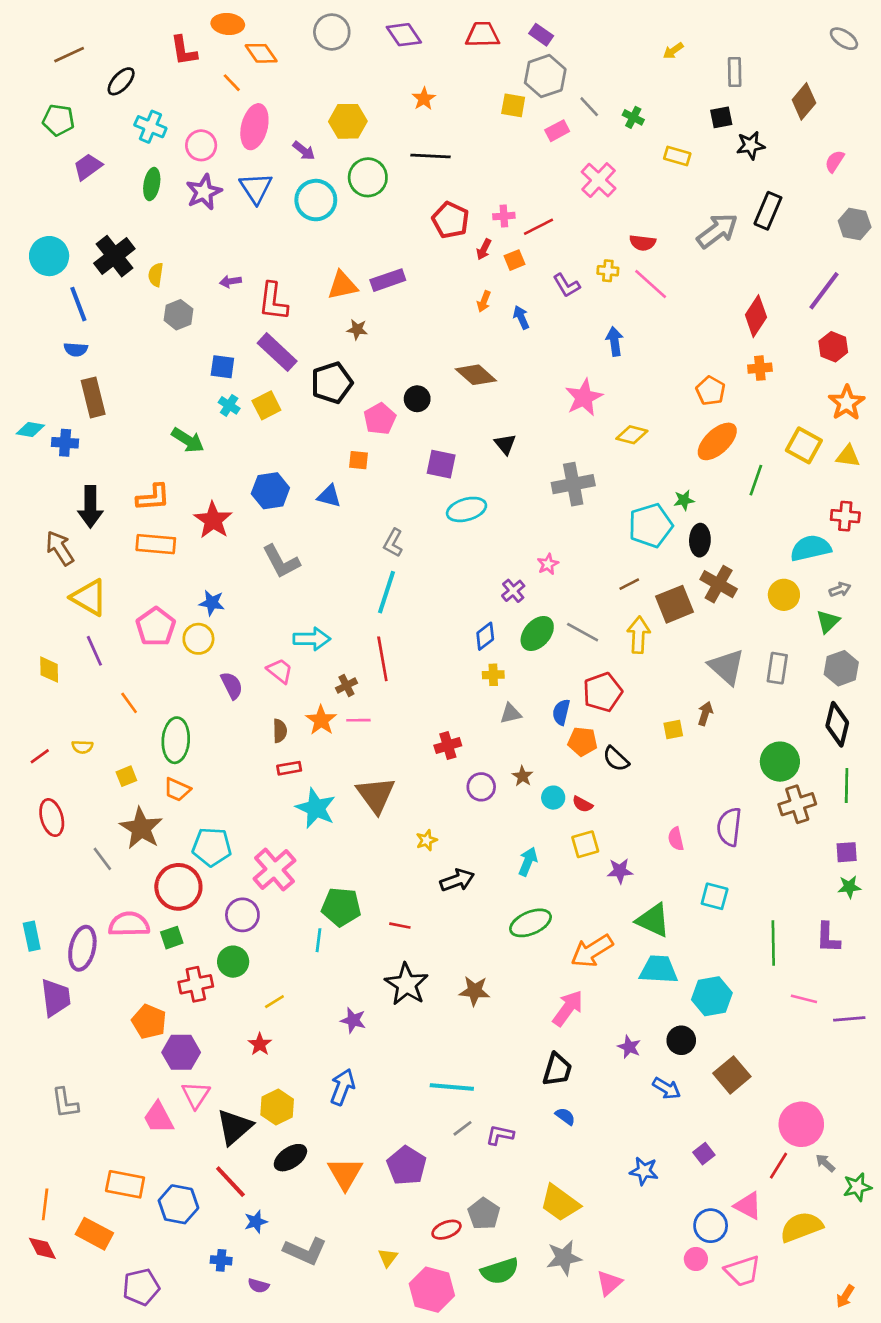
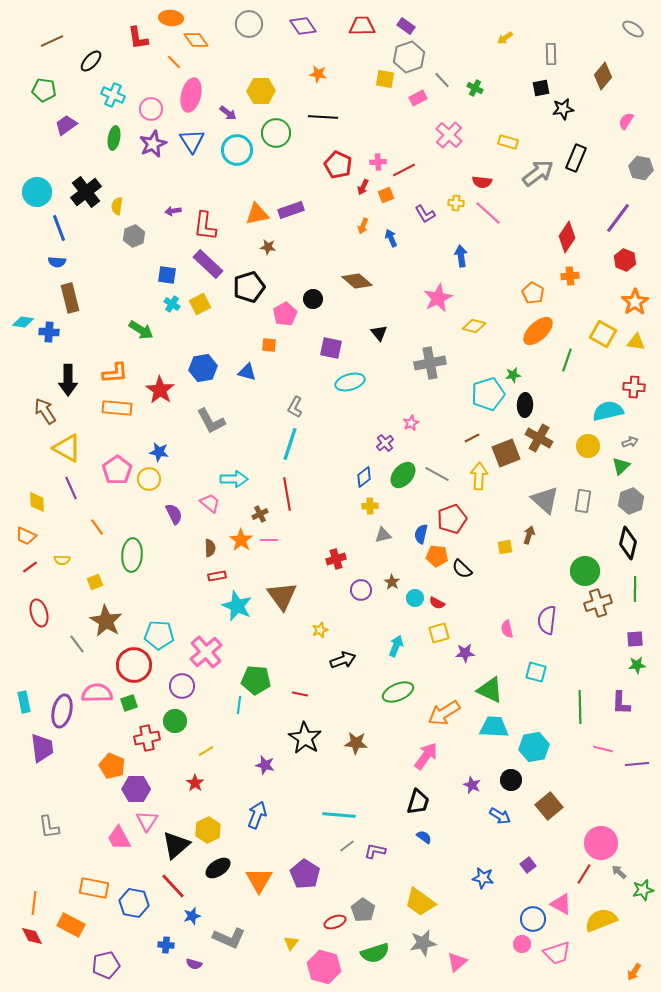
orange star: (424, 99) -> (318, 74), turned -30
yellow rectangle: (677, 156) -> (508, 142), moved
orange trapezoid: (177, 790) -> (26, 536), moved

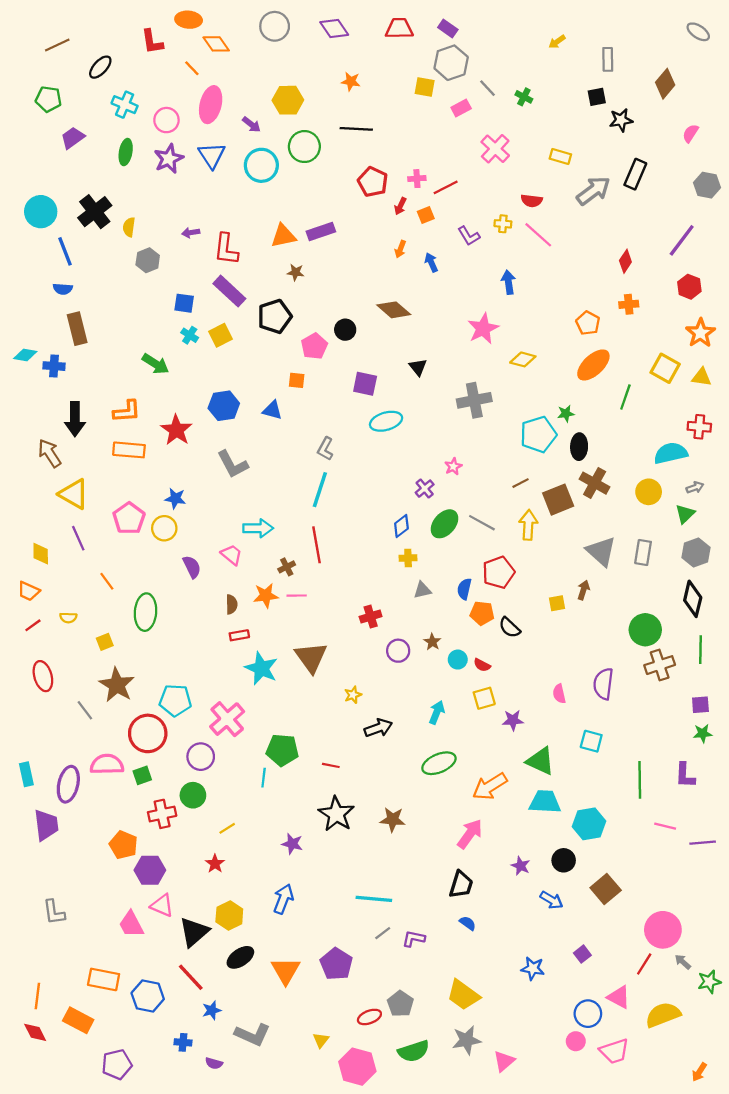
red diamond: (567, 237) -> (625, 261), size x0.7
orange star: (241, 540) -> (266, 596), turned 30
pink triangle: (147, 821) -> (162, 906), turned -40

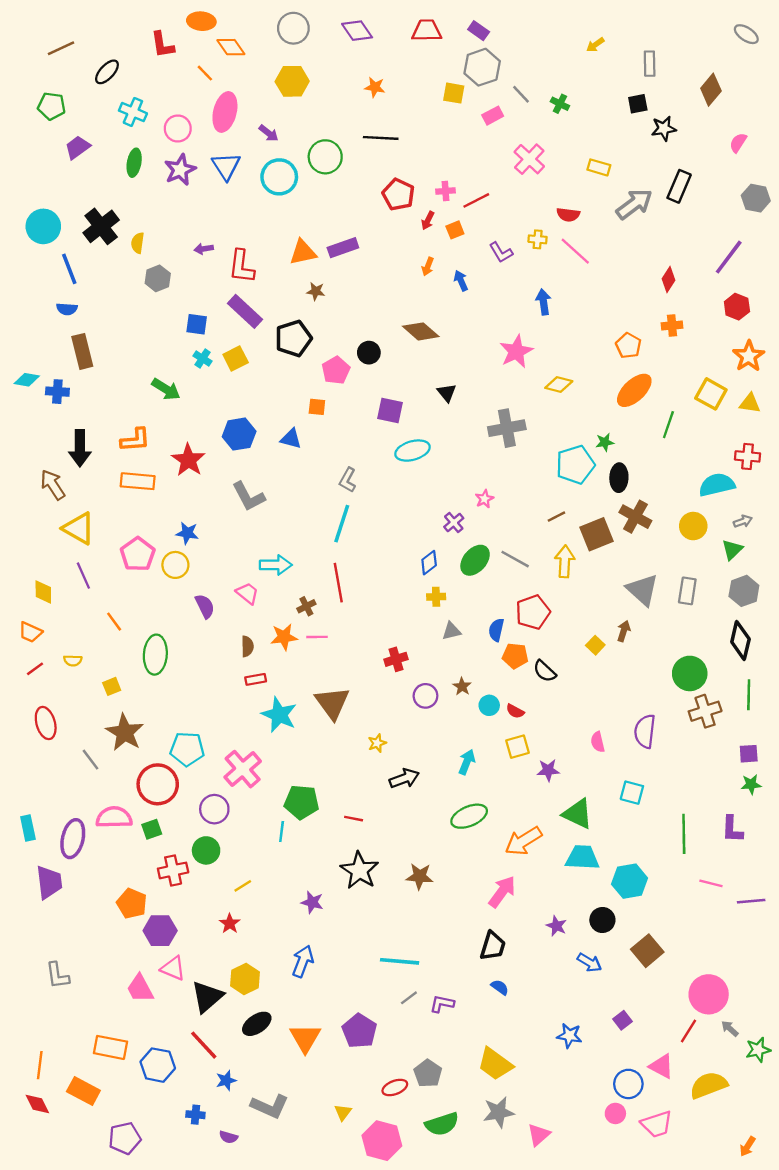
yellow hexagon: (288, 100) -> (292, 81), moved
yellow square: (557, 603) -> (595, 645), turned -35

